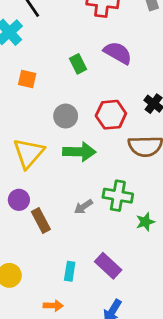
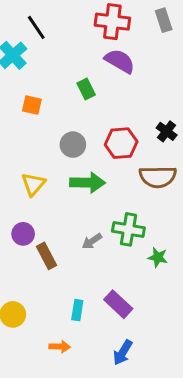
purple semicircle: (118, 53) -> (120, 61), moved
yellow triangle: (29, 153) -> (33, 184), size x0.7
green star: (145, 222) -> (158, 257), turned 30

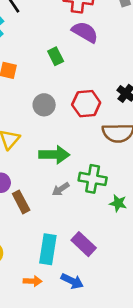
green arrow: (88, 183) -> (54, 155), moved
cyan rectangle: (77, 310) -> (48, 249), size x1.6
blue arrow: (123, 352) -> (72, 281), moved, turned -95

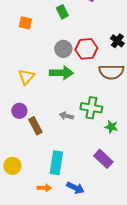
gray circle: (44, 105) -> (63, 49), moved
green arrow: (54, 155) -> (61, 73), moved
gray arrow: (61, 189) -> (66, 116), turned 48
purple rectangle: (84, 244) -> (103, 159), moved

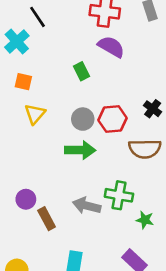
orange square: (25, 23) -> (23, 82), moved
yellow triangle: (26, 77) -> (35, 114), moved
gray arrow: (66, 116) -> (87, 206), size x1.5

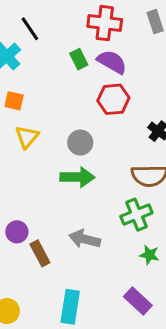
green rectangle: (81, 71) -> (79, 59), moved
red hexagon: (112, 119) -> (113, 99), moved
green cross: (119, 195) -> (136, 215), moved, turned -32

